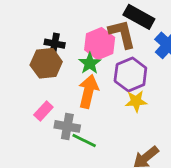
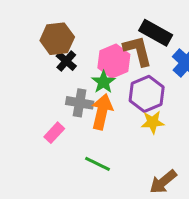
black cross: (55, 44) -> (66, 61), turned 30
brown hexagon: (46, 63) -> (57, 39), moved
gray cross: (67, 126) -> (80, 103), moved

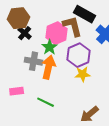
pink rectangle: (54, 133) -> (17, 91), moved, turned 40

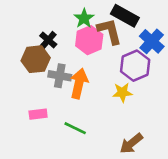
brown hexagon: (19, 18) -> (36, 59), moved
green star: (50, 47) -> (84, 18), moved
purple hexagon: (79, 55) -> (135, 66), moved

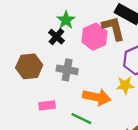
green star: (84, 18) -> (66, 20), moved
brown hexagon: (36, 59) -> (29, 66), moved
orange arrow: (79, 83) -> (97, 97), moved, turned 88

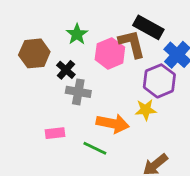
black cross: (56, 37) -> (66, 70), moved
brown hexagon: (29, 66) -> (34, 53), moved

